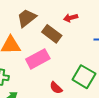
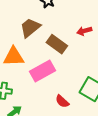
red arrow: (71, 18) -> (84, 31), moved

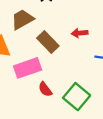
red semicircle: (62, 101) -> (45, 89), moved

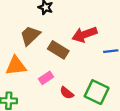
red arrow: (80, 33) -> (85, 34), size x1.6
pink rectangle: (28, 68) -> (46, 78), size x0.6

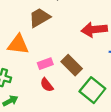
brown rectangle: (58, 50) -> (72, 65), moved
red semicircle: (67, 93) -> (47, 85), moved

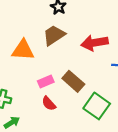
brown trapezoid: (40, 18) -> (54, 35), moved
orange triangle: (18, 44) -> (23, 50), moved

